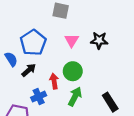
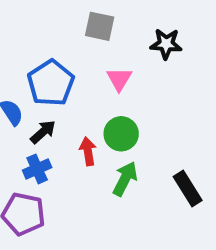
black star: (99, 40) -> (166, 44), moved
blue cross: (39, 97) -> (37, 169), moved

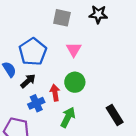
black star: (166, 44) -> (98, 14), moved
blue cross: (37, 169) -> (36, 103), moved
green arrow: (125, 179) -> (68, 117), moved

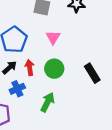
red arrow: (55, 93) -> (30, 68), moved
black rectangle: (115, 115) -> (92, 73), moved

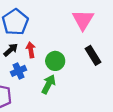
pink triangle: (53, 37) -> (83, 20), moved, size x1.5
green circle: (54, 69) -> (55, 61), moved

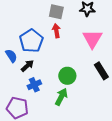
red arrow: (31, 50) -> (56, 31), moved

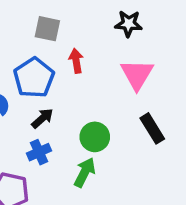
gray square: (56, 12) -> (47, 29), moved
black arrow: (27, 66) -> (42, 118), moved

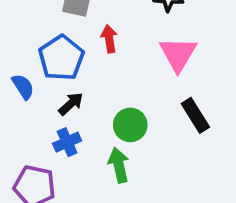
green arrow: (85, 172) -> (119, 165), turned -40

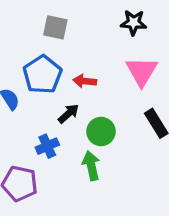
red arrow: (109, 39) -> (85, 81), moved, turned -75
black arrow: (71, 104) -> (68, 114), moved

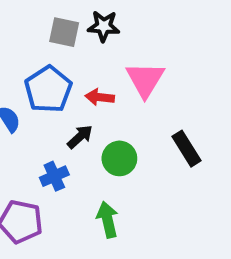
black star: (133, 23) -> (104, 26), moved
pink triangle: (142, 71) -> (145, 79), moved
green arrow: (91, 166) -> (108, 220), moved

